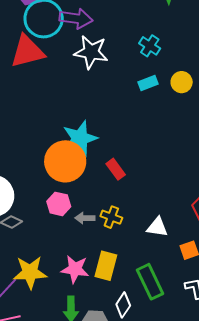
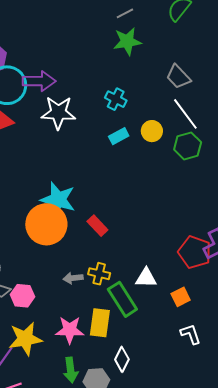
cyan star: (80, 138) -> (58, 200), turned -30
pink hexagon: (59, 204) -> (23, 296), moved
green rectangle: (150, 282) -> (122, 299), moved

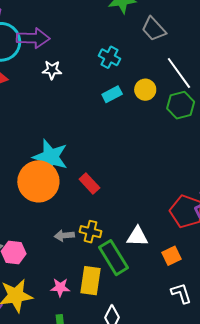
gray trapezoid: (178, 77) -> (154, 29), moved
white star: (58, 113) -> (52, 70), size x0.6
pink star: (70, 330) -> (60, 287), size x0.7

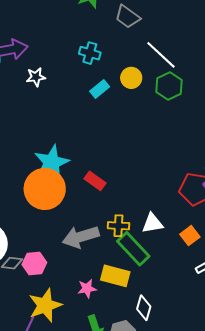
cyan star: (50, 157) -> (52, 163), turned -30
yellow cross: (91, 232) -> (118, 226), moved
gray arrow: (64, 236) -> (81, 237), size x1.8
yellow rectangle: (91, 281) -> (115, 276), turned -72

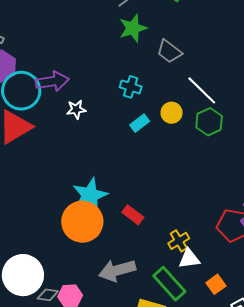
yellow cross: (118, 226) -> (179, 241), moved, turned -35
orange square: (190, 236) -> (216, 284), moved

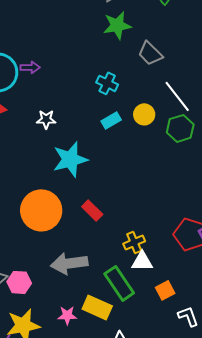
purple arrow: (52, 81) -> (30, 67), size x0.6
white star: (76, 109) -> (46, 119), moved
cyan star: (90, 195) -> (70, 159), moved

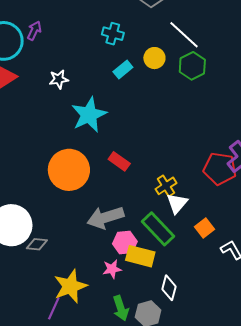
purple arrow: (30, 67) -> (34, 31), turned -54
white triangle: (142, 261) -> (177, 203), turned -40
pink hexagon: (19, 282) -> (125, 243), moved

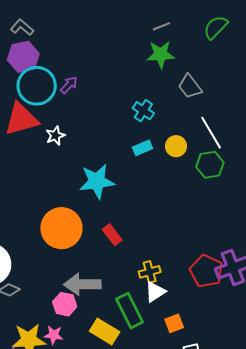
white star: (59, 79) -> (55, 136), moved, turned -30
pink hexagon: (125, 243) -> (65, 304), moved
pink star: (112, 269) -> (54, 335), moved

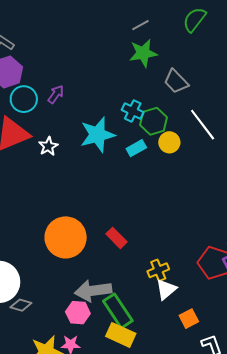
cyan circle: (37, 86) -> (24, 99), size x0.7
green hexagon: (210, 165) -> (154, 121), moved
cyan star: (97, 181) -> (97, 135), moved
green rectangle: (129, 311) -> (118, 311), moved

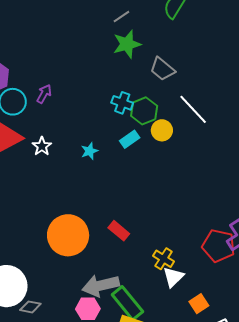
cyan star: (97, 135) -> (89, 151), moved, size x0.5
yellow cross: (158, 270) -> (164, 259), turned -30

